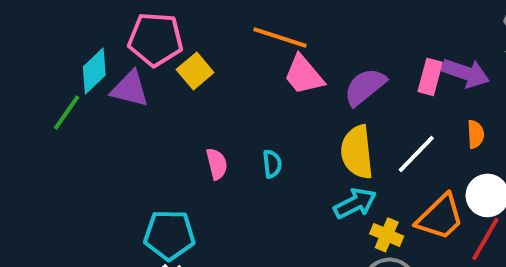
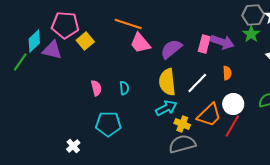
cyan pentagon: (169, 235) -> (108, 124), moved

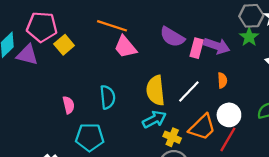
purple semicircle: (171, 49) -> (172, 37), moved, turned -110
pink semicircle: (96, 88) -> (69, 105), moved
cyan semicircle: (124, 88) -> (108, 97), size x1.5

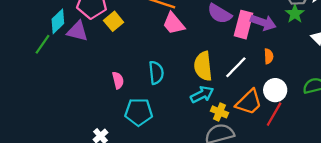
pink rectangle: (197, 48) -> (244, 25), size x1.4

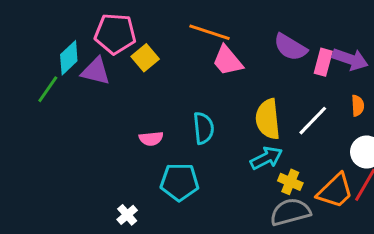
pink rectangle: (244, 25) -> (323, 62), size x0.7
pink semicircle: (118, 80) -> (151, 139), turned 98
orange trapezoid: (249, 102) -> (335, 191), moved

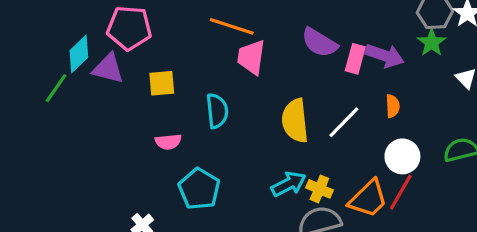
yellow square: (145, 58) -> (162, 83), moved, turned 35
pink trapezoid: (227, 61) -> (251, 57), turned 48
cyan semicircle: (203, 128) -> (217, 111), moved
cyan arrow: (266, 158) -> (289, 184), moved
cyan pentagon: (180, 182) -> (199, 189), turned 30

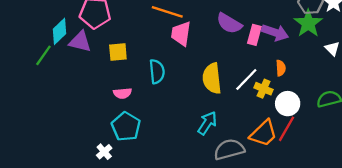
green star: (432, 43) -> (308, 23), size x1.4
cyan arrow: (289, 184) -> (207, 123), turned -30
cyan pentagon: (199, 189) -> (126, 127), moved
yellow cross: (319, 189) -> (264, 89), moved

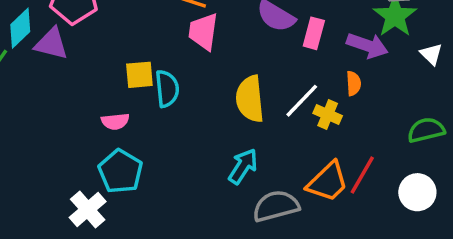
purple arrow: (275, 33) -> (367, 45), moved
yellow square: (118, 52) -> (139, 75), moved
white circle: (288, 104) -> (417, 192), moved
white cross: (104, 152) -> (88, 209), size x1.5

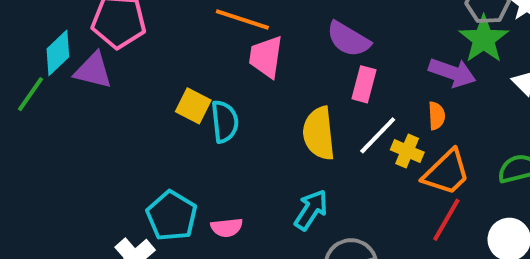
pink rectangle: (314, 33) -> (364, 84), moved
yellow square: (139, 75) -> (193, 106), turned 32
pink semicircle: (115, 121) -> (227, 228), moved
orange trapezoid: (328, 182) -> (446, 173), moved

